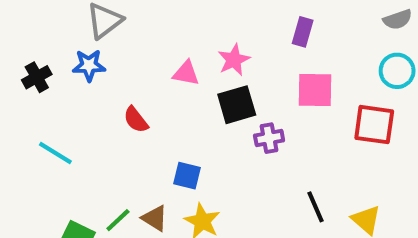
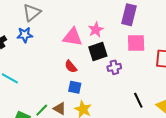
purple rectangle: (303, 32) -> (129, 15), size x1.5
pink triangle: (186, 73) -> (73, 37), size x1.5
red semicircle: (136, 120) -> (71, 67), moved

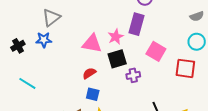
purple rectangle: (129, 15) -> (137, 24), moved
pink square: (136, 43) -> (156, 51), turned 30
red semicircle: (71, 67) -> (89, 73), turned 96

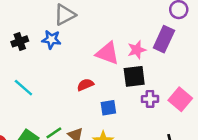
pink square: (156, 51) -> (180, 99), moved
red semicircle: (89, 73) -> (85, 85), moved
blue square: (93, 94) -> (108, 108), moved, turned -32

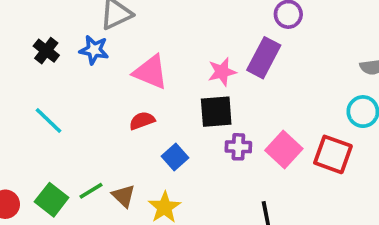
black cross: (20, 41) -> (46, 51), turned -35
pink triangle: (108, 53) -> (150, 72), moved
blue square: (108, 108) -> (175, 157), turned -35

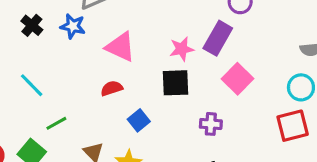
purple cross: (238, 147) -> (211, 124), moved
pink square: (284, 150) -> (238, 79), moved
red square: (333, 154) -> (293, 126), moved, turned -36
green line: (91, 191) -> (56, 123), moved

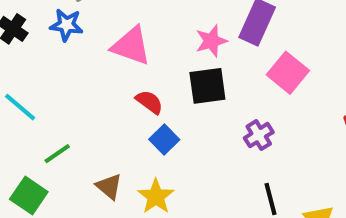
red semicircle: (112, 88) -> (149, 102), moved, turned 60
purple cross: (211, 124) -> (259, 135), turned -30

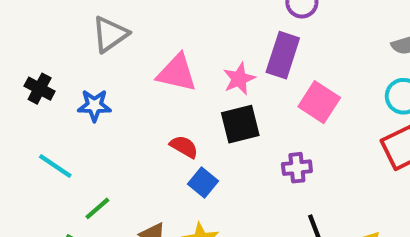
blue star: (66, 25) -> (94, 105), moved
pink triangle: (131, 46) -> (177, 73), moved
purple cross: (259, 135) -> (297, 168), turned 32

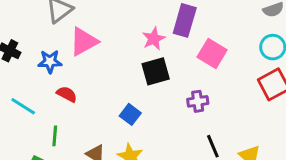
pink triangle: (177, 73) -> (84, 42), moved, turned -40
red semicircle: (184, 147) -> (67, 94), moved
green line: (97, 208) -> (55, 136), turned -42

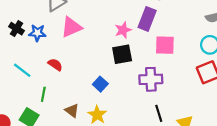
pink square: (212, 53) -> (165, 45), turned -35
blue star: (50, 62) -> (37, 33), moved
purple cross: (198, 101) -> (151, 79), size x1.5

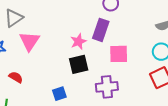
pink triangle: (71, 27) -> (29, 41), turned -30
blue square: (100, 84) -> (59, 94), turned 32

